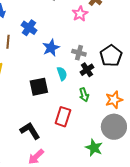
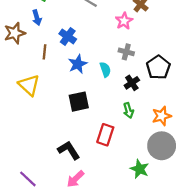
blue star: (51, 48) -> (78, 64), moved
gray cross: (79, 53) -> (126, 52), moved
cyan semicircle: (62, 74) -> (105, 70), moved

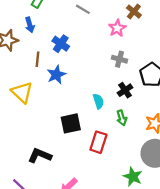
blue star: (78, 64) -> (56, 75), moved
cyan semicircle: (105, 70) -> (98, 101), moved
black square: (79, 102) -> (71, 123), moved
black L-shape: (69, 150) -> (40, 156), moved, turned -35

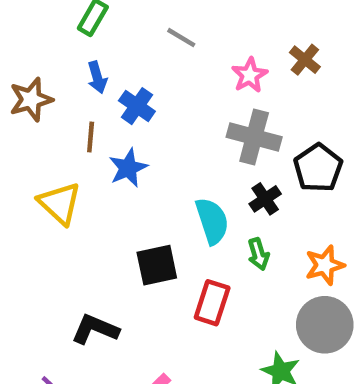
brown cross: (134, 12) -> (305, 60), moved
blue arrow: (30, 25) -> (97, 77), moved
gray cross: (119, 59) -> (254, 137), size x1.6
cyan semicircle: (98, 101) -> (212, 221), size x1.5

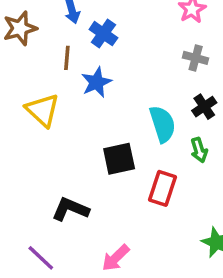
gray cross: (254, 137) -> (196, 58), size x0.6

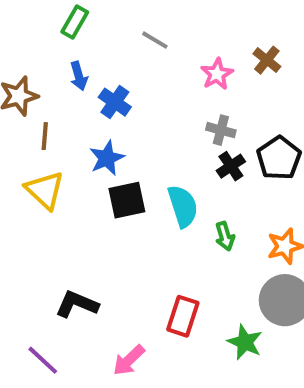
brown line: (67, 58) -> (45, 136), moved
black cross: (204, 107) -> (231, 166), moved
black square: (119, 159) -> (127, 200), moved
red rectangle: (163, 188) -> (183, 316), moved

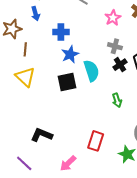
blue arrow: (79, 76) -> (35, 14), moved
blue cross: (115, 102) -> (61, 32), turned -35
blue star: (107, 158) -> (70, 54), moved
cyan semicircle: (183, 206) -> (91, 71), moved

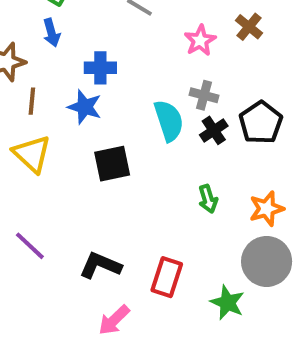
blue star: (70, 54) -> (85, 107), moved, turned -30
cyan semicircle: (91, 71) -> (169, 121), moved
black L-shape: (42, 135) -> (100, 265), moved
purple line: (24, 163) -> (30, 246), moved

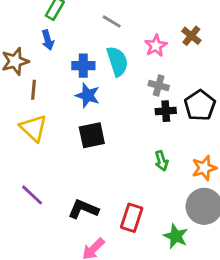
blue star: (85, 107) -> (88, 95), moved
cyan semicircle: (169, 121) -> (117, 61), moved
black cross: (214, 130) -> (166, 111), turned 30

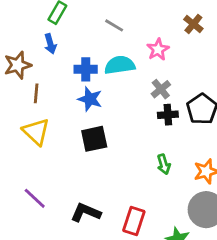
brown cross: (191, 36) -> (193, 24), moved
cyan semicircle: (117, 61) -> (120, 65), turned -80
gray cross: (159, 85) -> (161, 89), turned 36

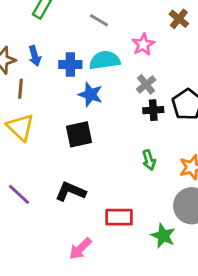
blue arrow: (50, 44) -> (35, 56), moved
blue star: (90, 99) -> (90, 94), moved
black L-shape: (86, 212) -> (70, 191), moved
red rectangle: (134, 221) -> (119, 217), turned 72

